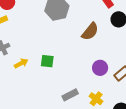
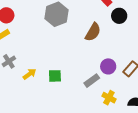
green square: (47, 61) -> (55, 76), moved
gray rectangle: (70, 95) -> (92, 81), moved

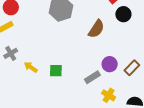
yellow arrow: (30, 74) -> (31, 67), turned -112

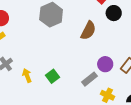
yellow arrow: (31, 67) -> (27, 76), turned 40
green square: (56, 71) -> (52, 76), turned -32

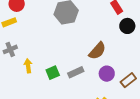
brown semicircle: (88, 31) -> (97, 51), moved
gray rectangle: (89, 79) -> (76, 72), moved

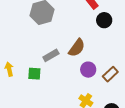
gray rectangle: (76, 72) -> (51, 55), moved
green square: (53, 73) -> (34, 74), turned 32

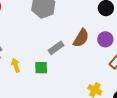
purple circle: (88, 70) -> (105, 39), moved

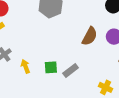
gray rectangle: (56, 48) -> (71, 71), moved

